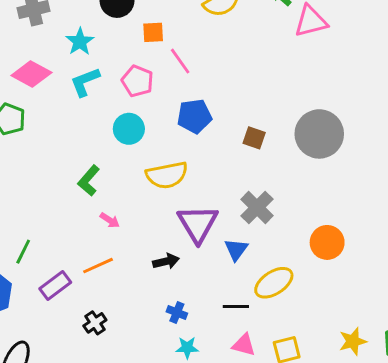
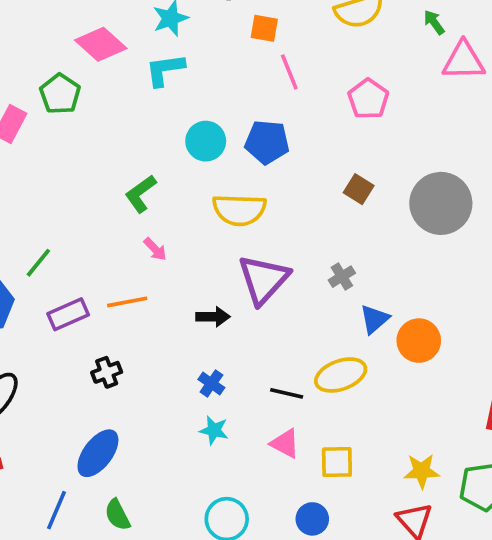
pink pentagon: (137, 81) -> (368, 99), moved
blue pentagon: (194, 116) -> (267, 142), moved
gray cross: (257, 208) -> (342, 277), size x0.6
blue triangle: (236, 250) -> (375, 319), moved

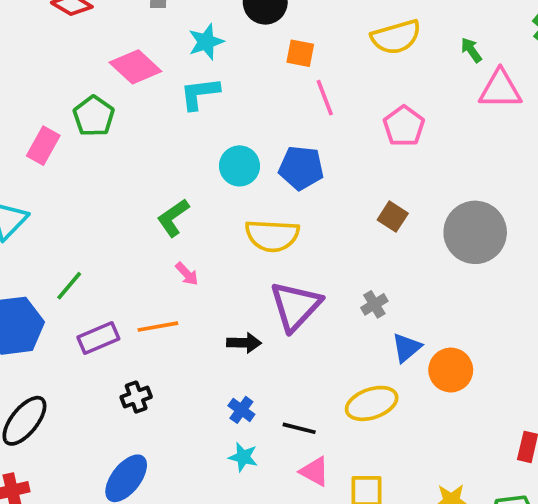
black line: (287, 393) -> (299, 428), moved

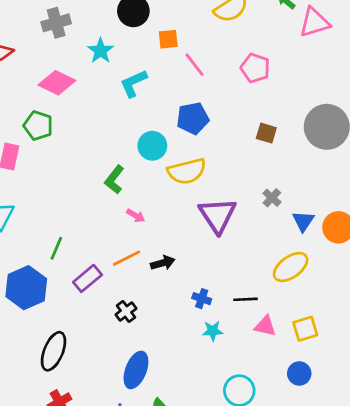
cyan L-shape: (200, 94) -> (133, 83), moved
cyan circle: (240, 166) -> (152, 146), moved
black arrow: (244, 343) -> (163, 263), moved

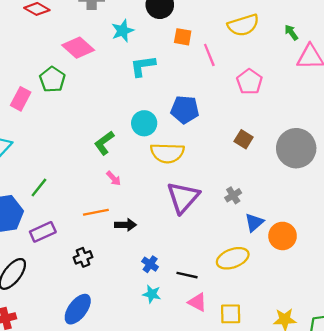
pink line: (195, 65) -> (209, 55), moved
purple rectangle: (88, 278) -> (43, 232), moved

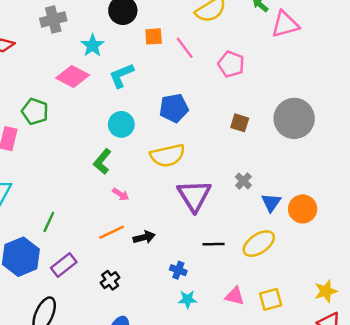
pink diamond: (78, 48) -> (73, 77), moved
cyan circle: (144, 123) -> (121, 124), moved
black line: (187, 275) -> (214, 244), moved

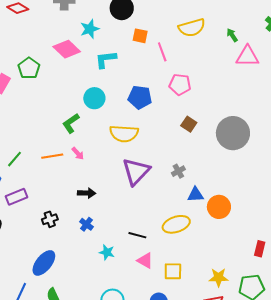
pink pentagon: (231, 64) -> (180, 85), moved, turned -30
blue triangle: (271, 203) -> (195, 195), turned 36
orange line: (112, 232) -> (52, 156), moved
black line: (214, 244) -> (137, 235), moved
blue cross: (178, 270) -> (86, 224), moved

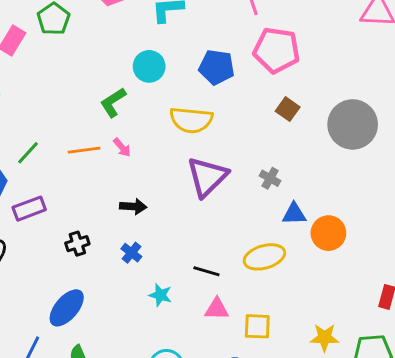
pink pentagon: (180, 85) -> (276, 50), size x1.4
gray cross: (178, 171) -> (270, 178), turned -32
pink triangle: (145, 260) -> (217, 309), turned -30

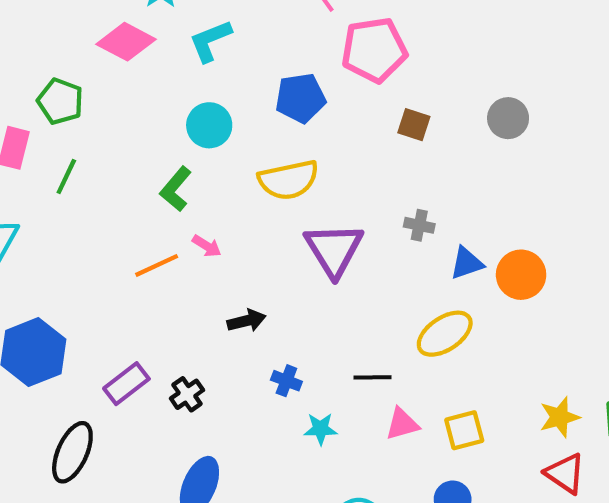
gray circle: (353, 124) -> (508, 118), size x0.6
green line: (28, 153) -> (66, 177), moved
purple rectangle: (29, 209) -> (126, 384), moved
blue cross: (131, 253) -> (286, 381), moved

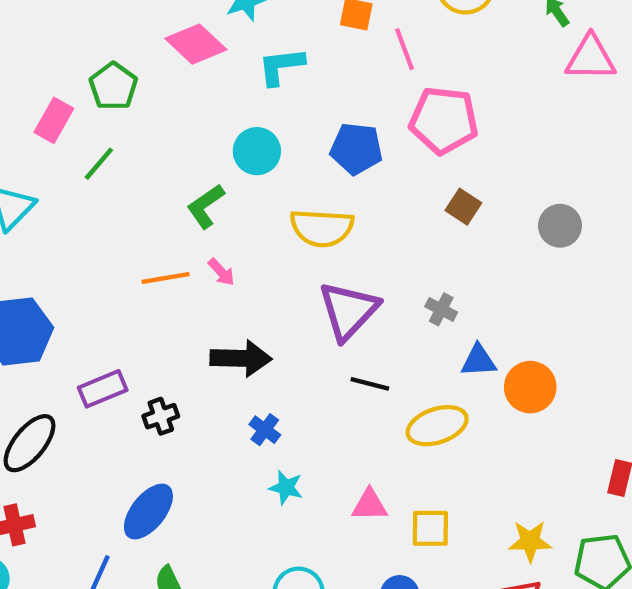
black arrow: (247, 321) -> (241, 358), size x1.5
black line: (373, 377) -> (370, 384), moved

